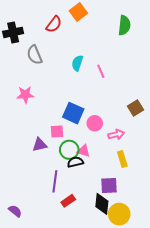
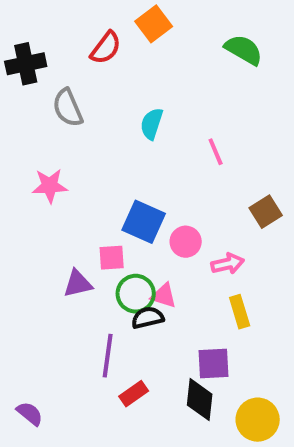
green semicircle: (124, 25) -> (244, 50), turned -66
pink line: (101, 71) -> (216, 152), moved
yellow circle: (119, 214) -> (258, 420), moved

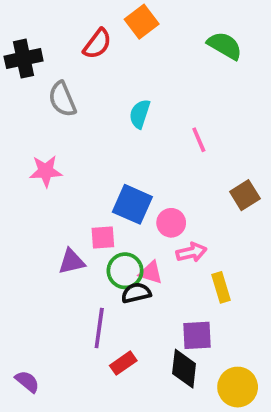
pink arrow: (228, 264) -> (191, 252), moved

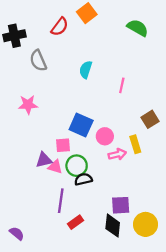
pink line: (199, 140) -> (122, 85), turned 35
pink triangle: (151, 273) -> (55, 167), moved
yellow rectangle: (221, 287) -> (135, 144), moved
yellow circle: (238, 387) -> (146, 224), moved

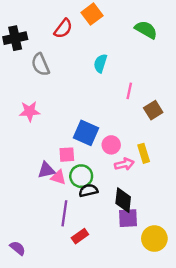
cyan semicircle: (86, 70) -> (100, 63), moved
brown square: (150, 119) -> (153, 110), moved
black diamond: (113, 226) -> (123, 200), moved

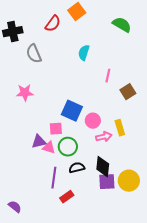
black semicircle: (88, 191) -> (77, 168), moved
yellow circle: (154, 239) -> (129, 181), moved

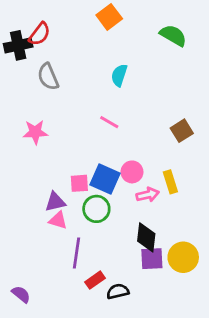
red semicircle: (53, 24) -> (40, 34), moved
pink line: (108, 76) -> (109, 122), moved, turned -72
blue square: (72, 111) -> (105, 179), moved
pink triangle: (49, 148) -> (58, 220), moved
black semicircle: (77, 168) -> (118, 291), moved

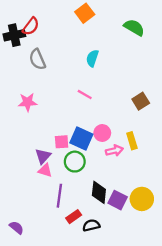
purple triangle: (55, 202) -> (43, 156), turned -35
black diamond: (146, 237) -> (99, 192), moved
purple square: (152, 259) -> (118, 200), turned 30

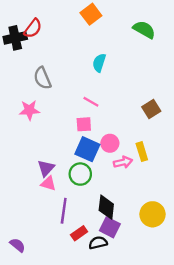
gray semicircle: (37, 59) -> (42, 78), moved
pink square: (62, 142) -> (84, 124), moved
purple square: (118, 200) -> (110, 227), moved

